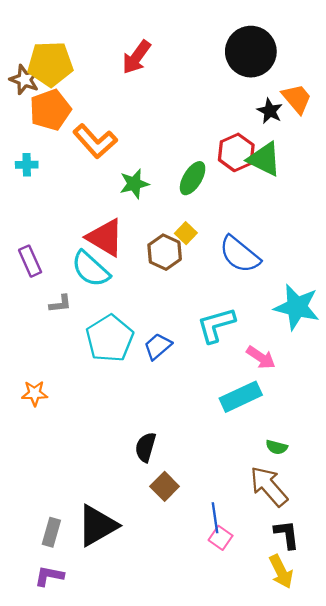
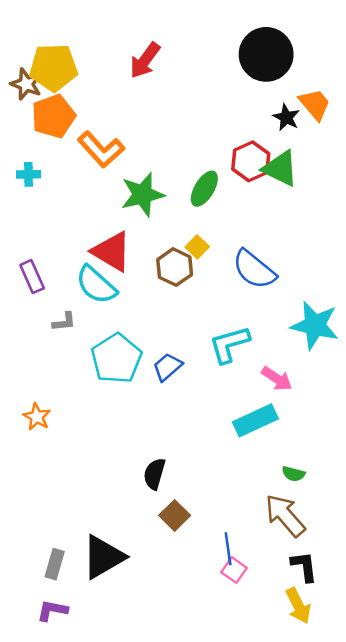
green star: (134, 184) -> (143, 195), size x1.4
orange star: (35, 393) -> (37, 417), turned 30

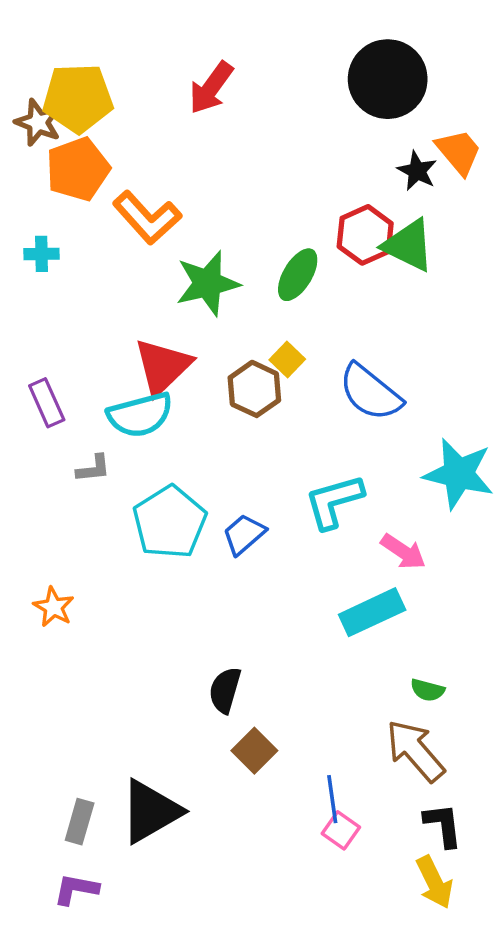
red triangle: (112, 252) -> (163, 366), turned 45
cyan semicircle: (96, 285) -> (140, 415), turned -57

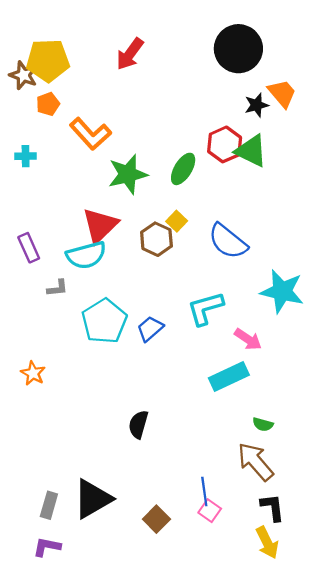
orange pentagon: (78, 169) -> (48, 104), size x0.6
black star: (417, 171) -> (257, 105), turned 30
brown square: (254, 751) -> (156, 519), moved

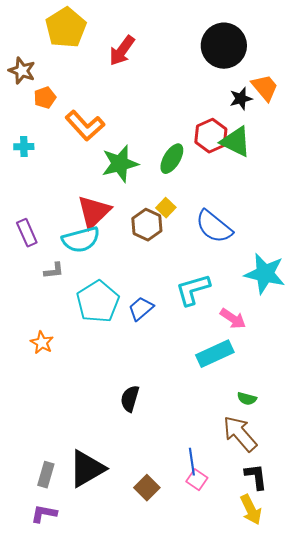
yellow pentagon: (48, 60) -> (66, 28), moved, turned -30
orange star: (33, 373) -> (42, 343), moved

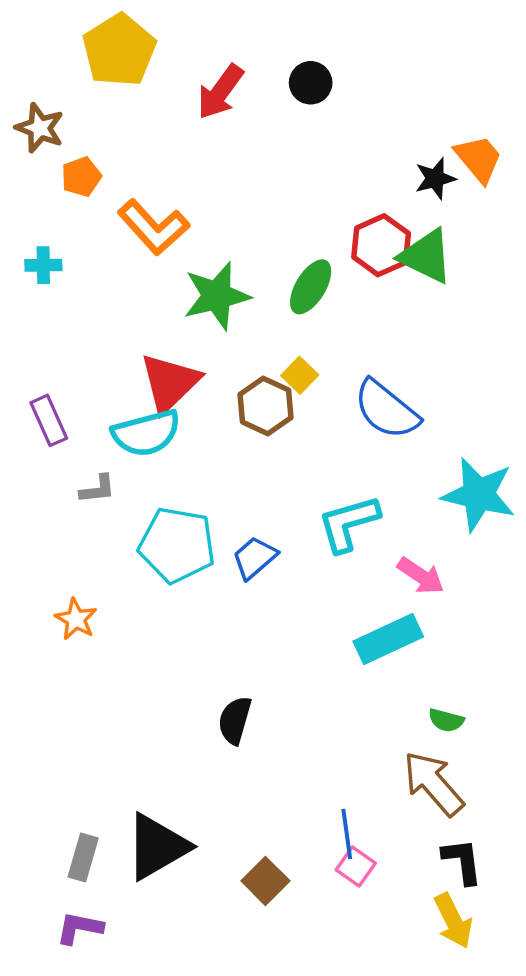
black circle: (224, 46) -> (311, 83), moved, size x0.5
cyan pentagon: (98, 302) -> (177, 545), turned -30

